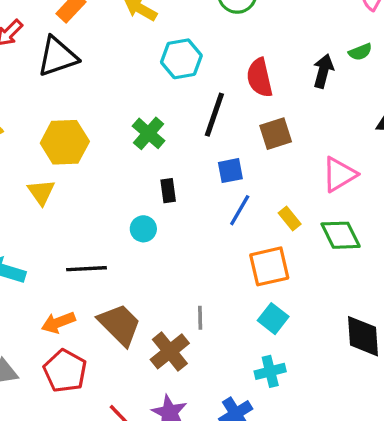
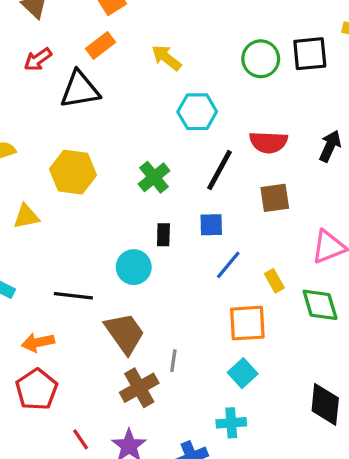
red semicircle: (260, 78) -> (268, 142), turned -84
blue square: (230, 171) -> (211, 225), moved
yellow triangle: (41, 192) -> (26, 216), moved, turned 44
cyan circle: (143, 229) -> (134, 267), size x1.4
brown trapezoid: (120, 325) -> (125, 333), moved

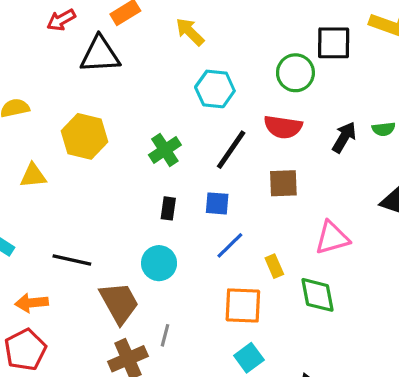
green circle: (261, 59) -> (295, 73), moved
cyan circle: (134, 267) -> (159, 263), moved
cyan square: (243, 373) -> (249, 358), moved

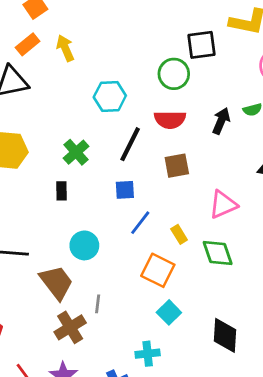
yellow arrow: (190, 32) -> (65, 48), moved, turned 30
black rectangle: (168, 208) -> (62, 191), moved
orange square: (243, 305) -> (158, 270), turned 32

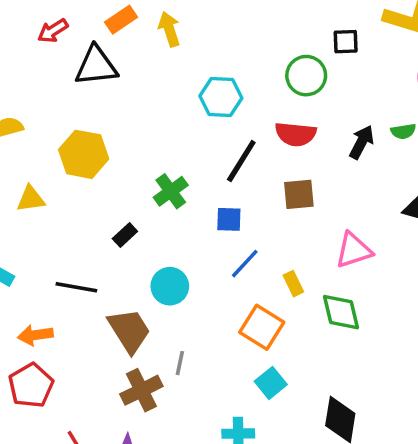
black square: (202, 45) -> (346, 42), size x0.7
green cross: (76, 152) -> (171, 191), moved
black rectangle: (62, 191) -> (125, 235), moved, turned 42

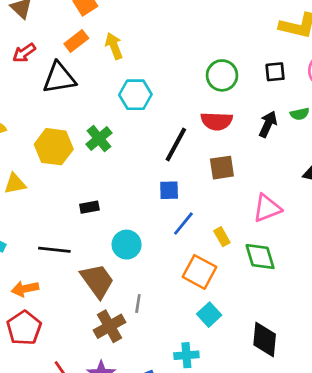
black square: (346, 42) -> (275, 72), moved
cyan hexagon: (221, 97) -> (135, 95), moved
green cross: (171, 191) -> (99, 139), moved
black rectangle: (125, 235) -> (89, 207), turned 36

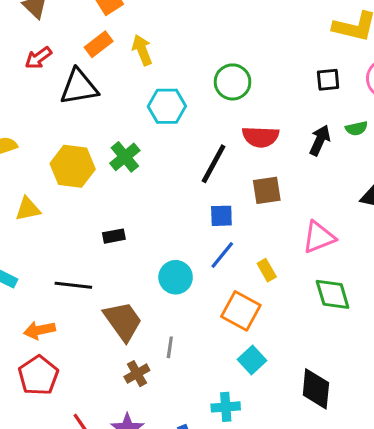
green circle: (222, 75) -> (233, 82), moved
blue square: (169, 190) -> (221, 216), moved
cyan circle: (127, 245) -> (176, 277), moved
green diamond: (260, 257) -> (333, 294), moved
brown cross: (110, 326) -> (137, 374), size x0.7

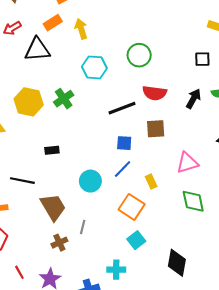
black line: (214, 164) -> (122, 108), turned 36

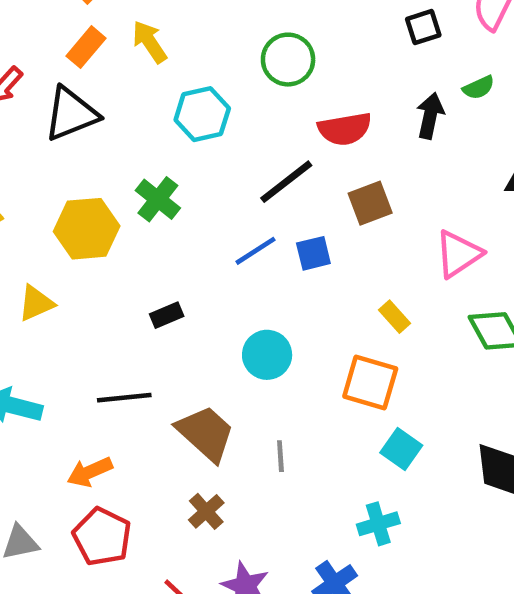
blue line: (123, 169) -> (256, 251), moved, turned 30
brown cross: (59, 243) -> (206, 511), moved

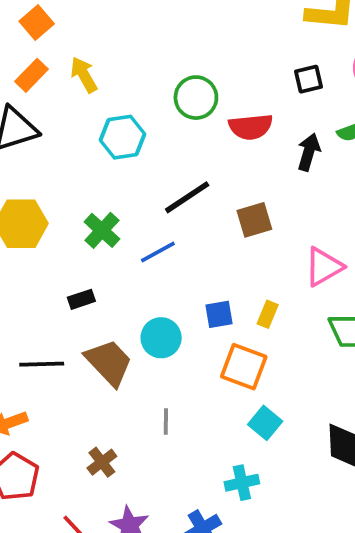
red semicircle: (345, 129) -> (251, 127), moved
green cross: (158, 199) -> (102, 230), moved
blue square: (313, 253) -> (219, 314), moved
yellow rectangle: (395, 317) -> (268, 314), turned 60
brown trapezoid: (206, 433) -> (109, 363), moved

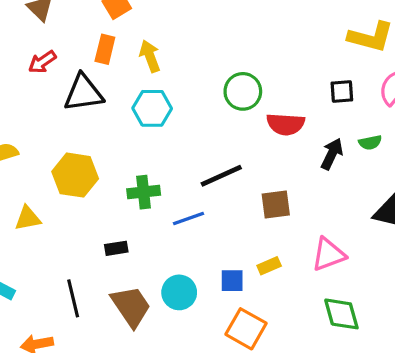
orange rectangle: (32, 75) -> (105, 49), turned -40
cyan hexagon: (122, 137) -> (152, 108), moved
green cross: (102, 230) -> (144, 192), turned 32
yellow rectangle: (268, 314) -> (269, 266), moved, turned 35
black line: (42, 364) -> (73, 298), turned 69

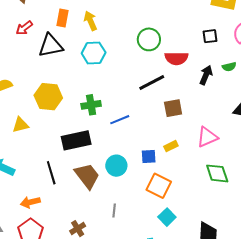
black line: (221, 176) -> (152, 83), moved
black rectangle: (116, 248) -> (76, 140), size x2.0

